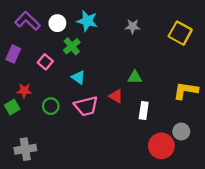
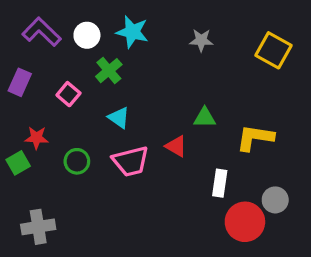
yellow L-shape: (186, 91) -> (255, 138), moved
white rectangle: (144, 110) -> (220, 183), moved

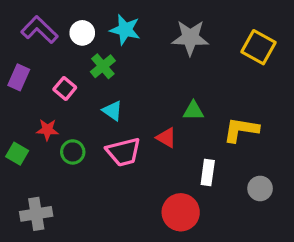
gray star: (201, 40) -> (190, 38), size x1.6
red star: (37, 138) -> (47, 130), moved
green square: (18, 163) -> (17, 154), turned -30
red circle: (245, 222) -> (181, 212), moved

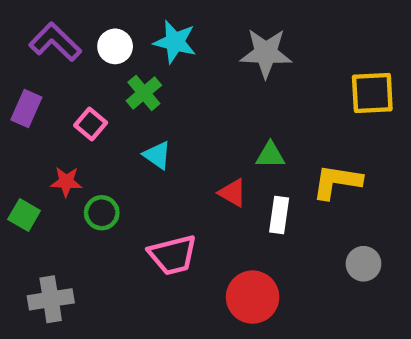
yellow square: (258, 47) -> (372, 93), moved, turned -32
pink trapezoid: (124, 152) -> (173, 255), moved
white rectangle: (208, 173) -> (279, 215), moved

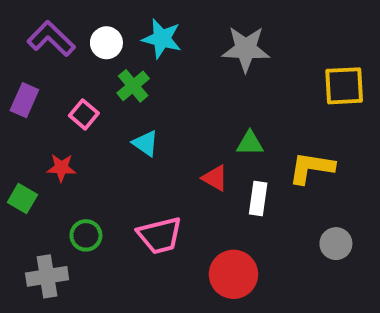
green circle: (102, 213) -> (86, 235), moved

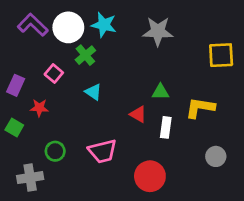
white circle: (106, 43) -> (68, 27), size x1.5
purple rectangle: (24, 100) -> (16, 85), moved

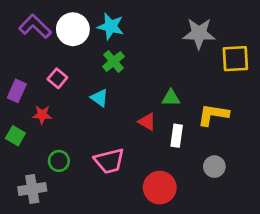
gray star: (158, 31) -> (199, 33), moved
green cross: (85, 55) -> (113, 61), moved
gray circle: (216, 156) -> (214, 167), moved

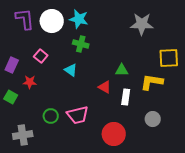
purple L-shape: (35, 26) -> (25, 19), turned 40
yellow square: (235, 59) -> (169, 58), moved
green cross: (113, 61) -> (81, 44), turned -35
green circle: (59, 161) -> (51, 116), moved

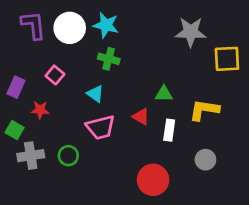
yellow square: (169, 58) -> (227, 59), moved
pink trapezoid: (78, 115) -> (101, 127), moved
gray cross: (23, 135) -> (31, 156), moved

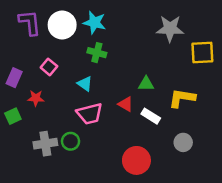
green square: (15, 130) -> (13, 116), turned 35
white rectangle: (169, 130) -> (151, 116), turned -66
gray cross: (31, 156) -> (45, 144), moved
green circle: (68, 156) -> (71, 141), moved

